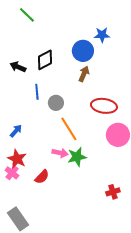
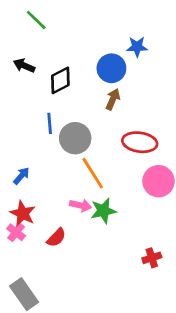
black arrow: (18, 67) -> (24, 66), moved
gray circle: (56, 103) -> (75, 138), size x1.5

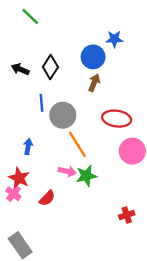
black arrow: (24, 66) -> (20, 69), moved
black diamond: (60, 80) -> (50, 67), turned -30
blue arrow: (21, 176) -> (28, 147), moved, turned -32

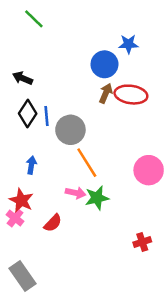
black diamond: (50, 67) -> (28, 113), moved
red ellipse: (117, 119) -> (131, 95), moved

